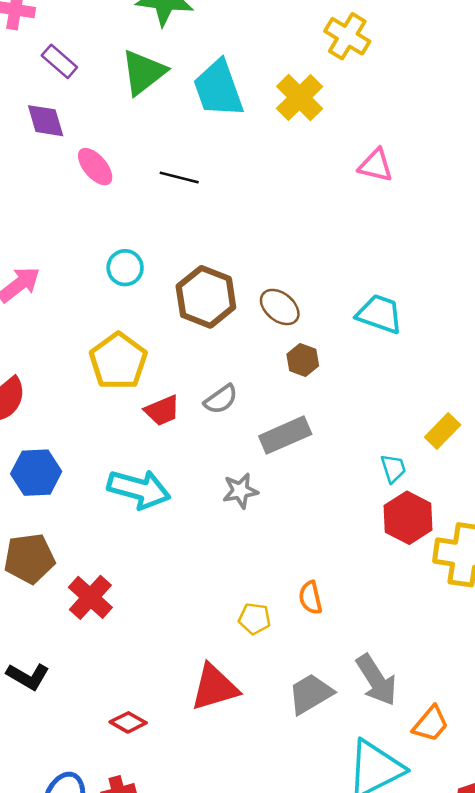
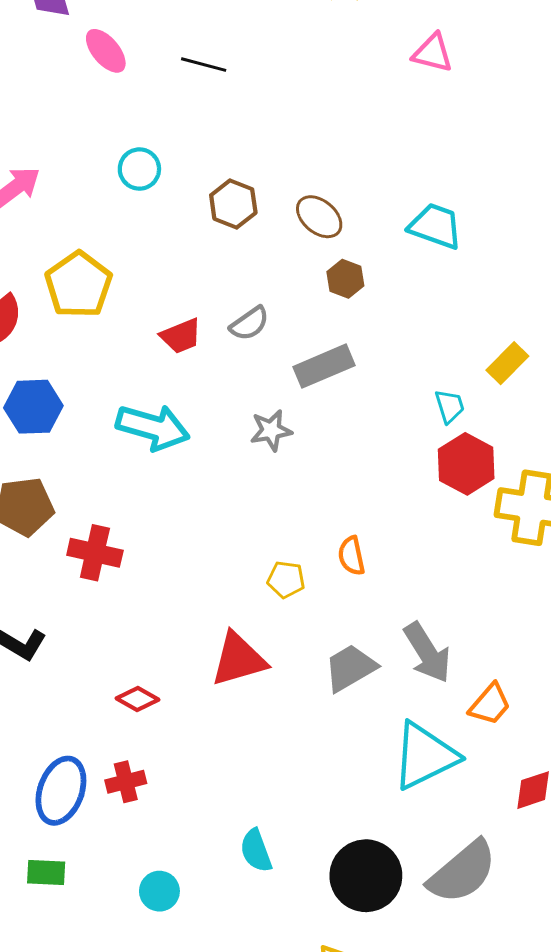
brown hexagon: (206, 297) -> (233, 204), size x0.7
yellow pentagon: (118, 361) -> (78, 285), moved
red cross: (90, 597) -> (95, 553), turned -30

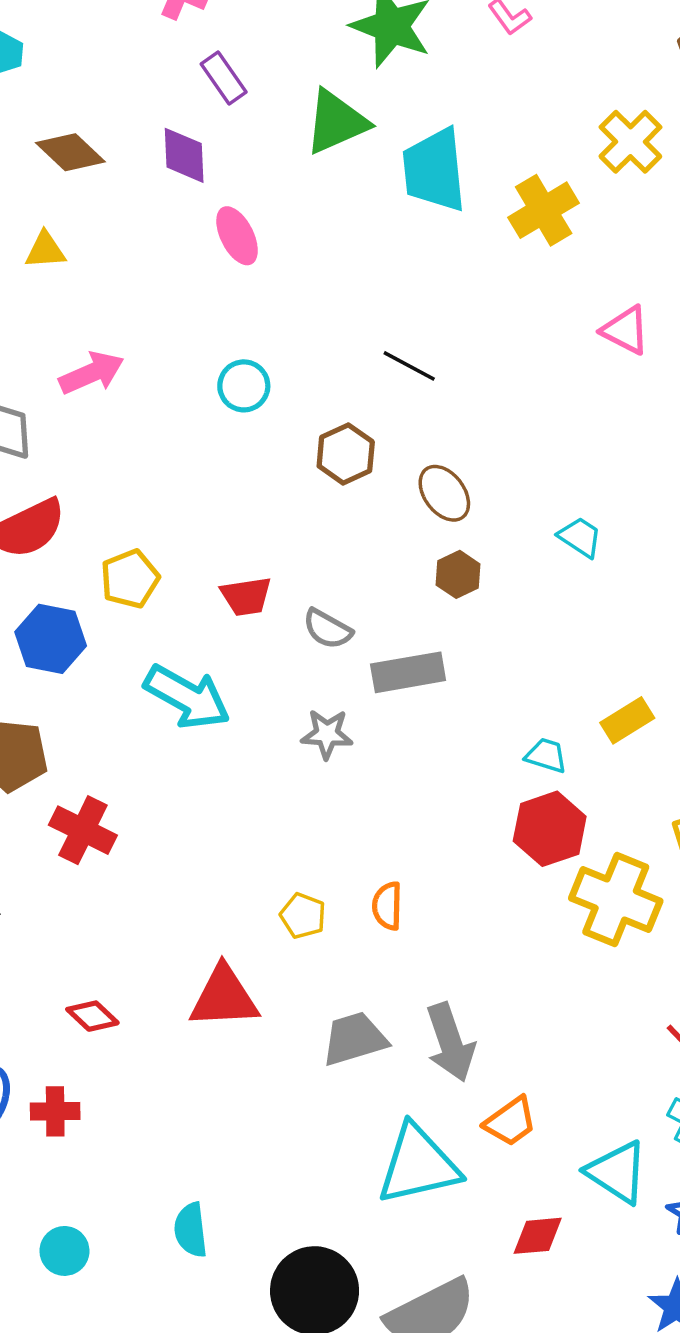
black line: (204, 65) -> (409, 366), moved
cyan trapezoid: (435, 226) -> (580, 537), size x0.7
yellow pentagon: (78, 285) -> (130, 579), moved, size x0.7
gray semicircle: (249, 324) -> (327, 629), moved, turned 51
cyan trapezoid: (450, 406) -> (546, 755), turned -69

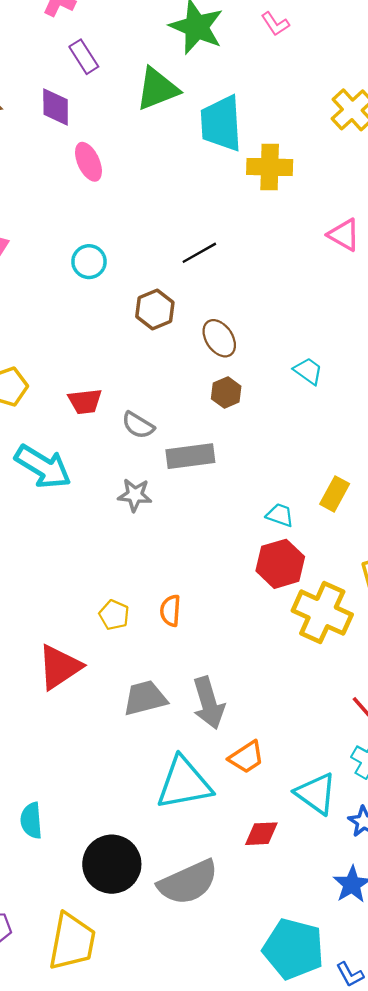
yellow cross: (544, 210) -> (270, 167), moved, turned 30
black line: (409, 366) -> (199, 253), turned -60
yellow rectangle: (627, 720) -> (335, 494), turned -32
red triangle: (224, 997) -> (59, 667), turned -33

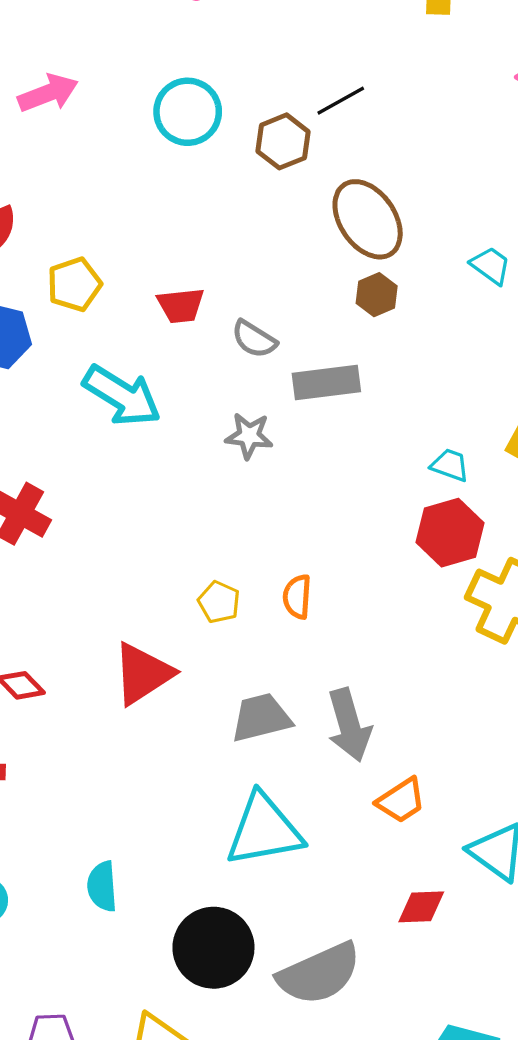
cyan circle: (89, 262) -> (188, 112), size x1.4
brown hexagon: (155, 310) -> (283, 141), moved
brown ellipse: (219, 338) -> (368, 219), size x1.5
cyan triangle: (184, 783) -> (264, 830), moved

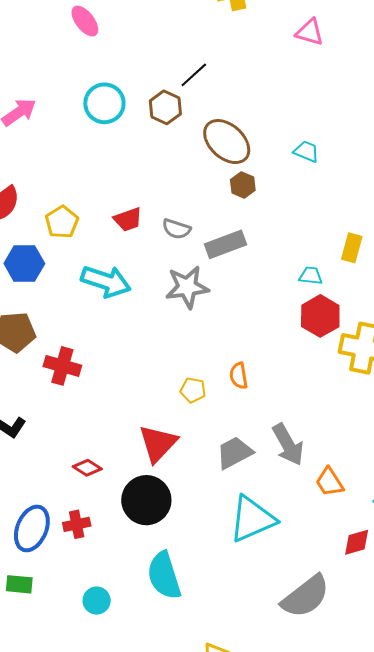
gray star: (249, 436) -> (187, 287), size x1.5
orange trapezoid: (401, 801) -> (329, 482), turned 104
cyan semicircle: (102, 886) -> (164, 576), size x1.6
black circle: (213, 948) -> (146, 500), moved

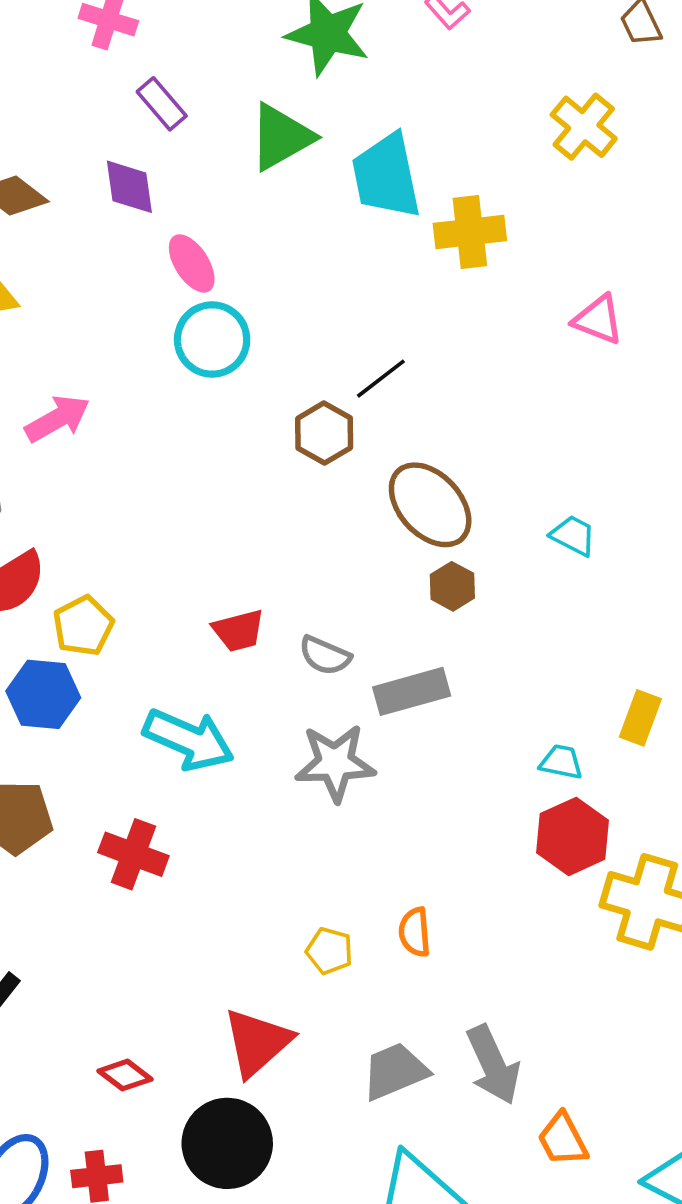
cyan circle: (104, 103) -> (212, 340), moved
yellow pentagon: (62, 222) -> (83, 626), moved
red cross: (62, 366) -> (133, 854), moved

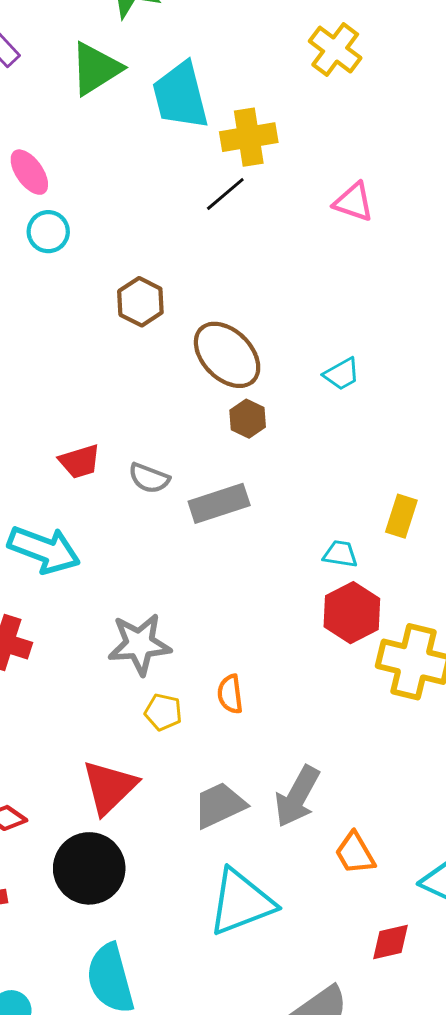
cyan circle: (212, 340) -> (48, 232), size x0.7
black line: (381, 379) -> (225, 194), moved
cyan trapezoid: (573, 536) -> (342, 374), turned 126
gray star: (335, 763) -> (139, 644), moved
gray arrow: (493, 1065) -> (297, 797), turned 56

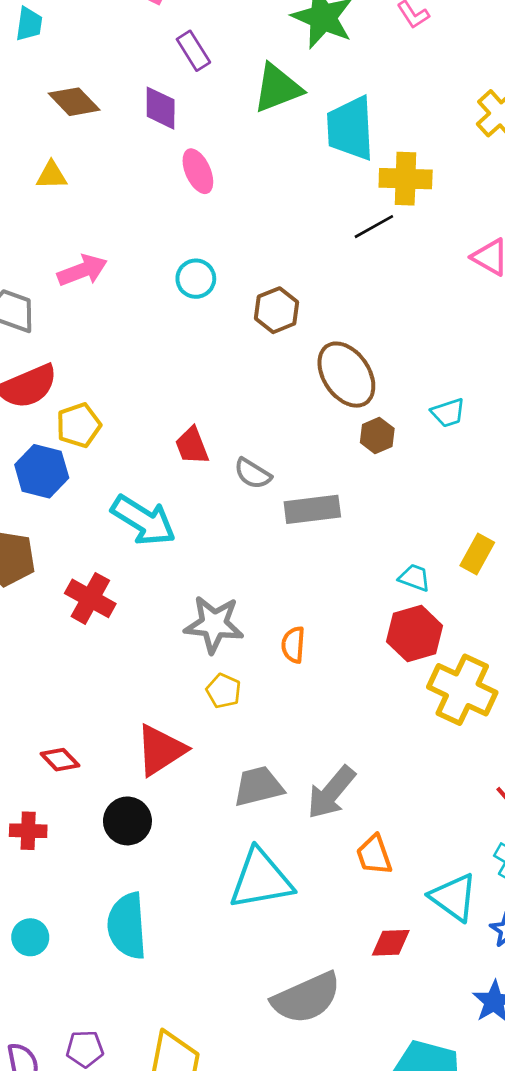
cyan circle: (48, 232) -> (196, 279), moved
brown hexagon: (248, 419) -> (377, 436), moved
red trapezoid: (80, 461) -> (192, 446), turned 75
orange semicircle: (230, 694) -> (293, 645), moved
black circle: (89, 868) -> (127, 821), size x0.7

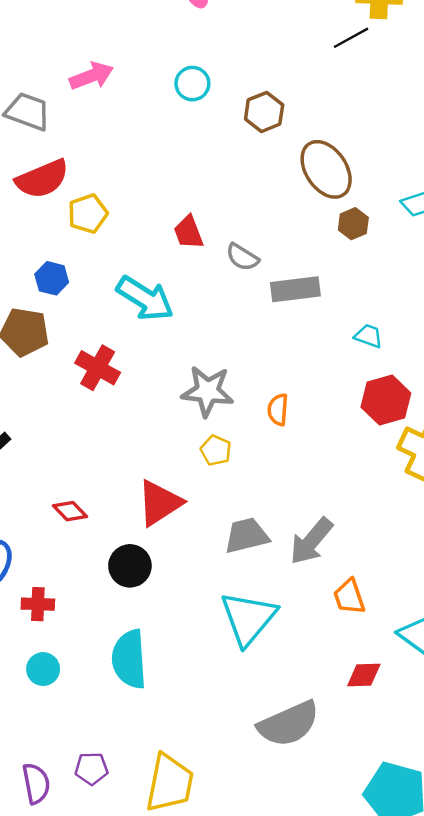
blue hexagon: (42, 471) -> (52, 278), moved, size x0.7
cyan trapezoid: (414, 578) -> (368, 336), moved
red cross: (28, 831) -> (38, 604), moved
cyan triangle: (261, 879) -> (248, 618), turned -40

